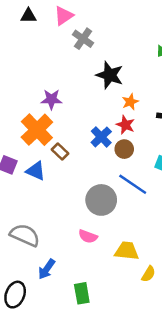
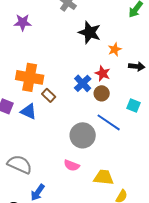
purple star: (51, 99) -> (23, 22), moved
orange star: (130, 102) -> (115, 49), moved
orange cross: (37, 130) -> (30, 77), turned -36

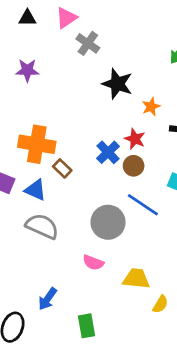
gray semicircle: (20, 164) -> (42, 226), moved

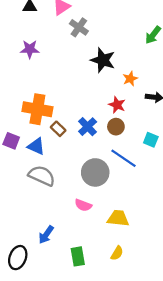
blue cross: (108, 152) -> (88, 127), moved
yellow semicircle: (160, 304) -> (117, 253), moved

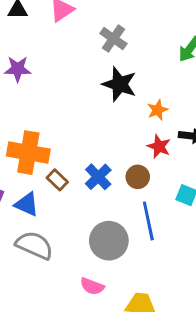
gray cross: (79, 27) -> (113, 39), moved
red star: (117, 105) -> (159, 146), moved
blue line: (124, 158) -> (148, 221), turned 44

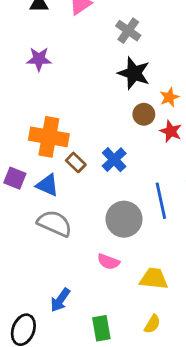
brown circle: (138, 177) -> (144, 114), moved

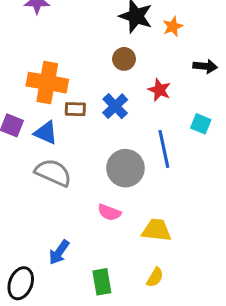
orange star: (169, 97) -> (173, 26), moved
brown circle: (144, 114) -> (124, 59), moved
red star: (171, 131) -> (159, 90), moved
brown rectangle: (76, 162) -> (75, 109), turned -42

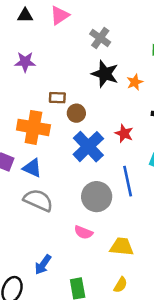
brown circle: (124, 59) -> (76, 113), moved
blue cross: (115, 106) -> (88, 147), size x1.5
brown rectangle: (75, 109) -> (57, 98), moved

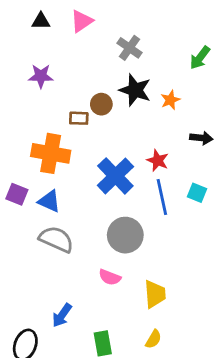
brown circle: (76, 113) -> (101, 104), moved
blue line: (128, 181) -> (162, 197), moved
yellow trapezoid: (122, 247) -> (155, 294), turned 80

